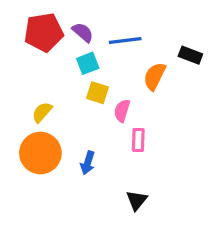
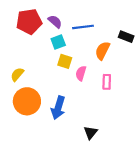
yellow semicircle: (42, 112) -> (17, 74), moved
pink rectangle: (138, 140) -> (107, 82), moved
blue arrow: (88, 163) -> (58, 108), size x1.5

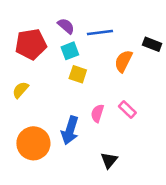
red pentagon: (29, 22) -> (31, 44), moved
pink semicircle: (81, 73) -> (97, 113), moved
pink rectangle: (107, 82) -> (127, 109), moved, turned -48
orange circle: (27, 101) -> (33, 143), moved

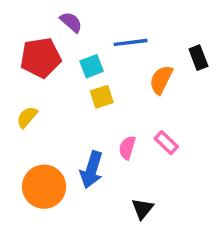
purple semicircle: (66, 26) -> (71, 22), moved
black rectangle: (152, 44) -> (198, 58), turned 48
yellow square: (78, 74) -> (102, 97), turned -36

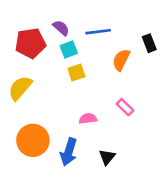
purple semicircle: (71, 22) -> (61, 28), moved
yellow semicircle: (27, 117) -> (20, 88), size x1.5
pink semicircle: (127, 148) -> (88, 119), moved, turned 66
blue arrow: (92, 170) -> (69, 152), moved

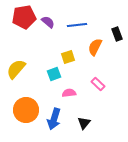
red pentagon: (30, 43) -> (24, 17), moved
cyan square: (69, 50) -> (54, 74), moved
yellow square: (76, 73) -> (68, 57), moved

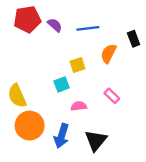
yellow semicircle: (16, 69) -> (17, 96), moved, turned -65
black triangle: (84, 123) -> (96, 140), size x1.5

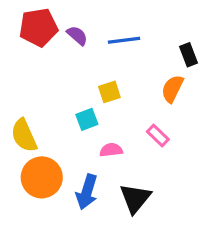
orange semicircle: (108, 54) -> (172, 89), moved

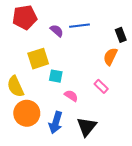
purple semicircle: (77, 35) -> (57, 31), moved
yellow square: (109, 92) -> (38, 59), moved, size x1.5
cyan square: (87, 119) -> (56, 76), turned 32
pink semicircle: (111, 150) -> (71, 96), turned 40

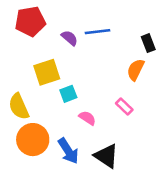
cyan square: (56, 76) -> (68, 94), turned -32
blue arrow: (56, 123) -> (68, 151), turned -50
black triangle: (87, 127) -> (106, 156), turned -35

